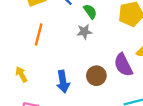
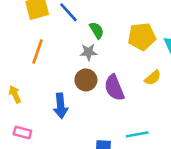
purple semicircle: (123, 65) -> (114, 88), moved
brown circle: (96, 76) -> (86, 80), moved

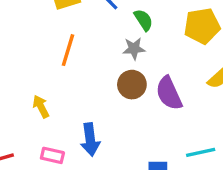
blue arrow: (61, 106) -> (90, 140), moved

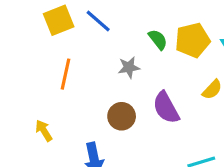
green semicircle: (143, 20) -> (158, 40), moved
brown circle: (132, 85) -> (122, 116), moved

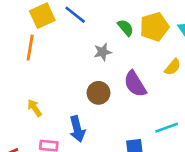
orange line: (66, 74) -> (30, 48), moved

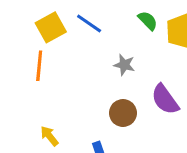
green semicircle: (125, 28) -> (148, 21), moved
gray star: (103, 52) -> (124, 65), turned 30

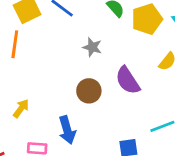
yellow arrow: (49, 136) -> (21, 108), turned 72

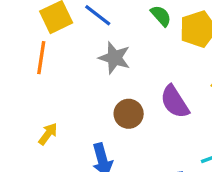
gray star: (92, 47) -> (114, 58), moved, size x1.4

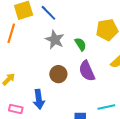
green semicircle: (161, 16) -> (80, 44), moved

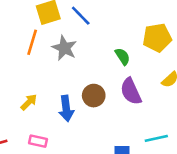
gray star: (55, 40) -> (64, 48), moved
blue arrow: (39, 99) -> (66, 109), moved

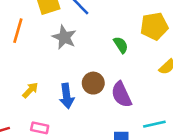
orange line: (32, 42) -> (18, 31), moved
purple semicircle: (131, 91) -> (121, 94), moved

